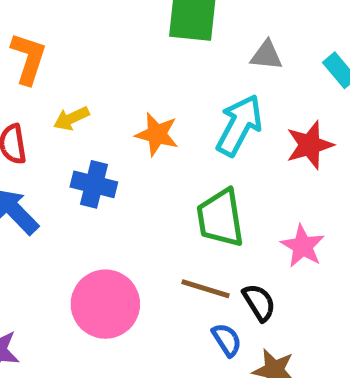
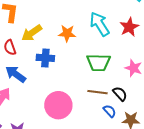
yellow arrow: (71, 118) -> (32, 33), size x1.5
cyan arrow: (239, 125) -> (100, 24), turned -50
green trapezoid: (220, 218) -> (99, 63), turned -70

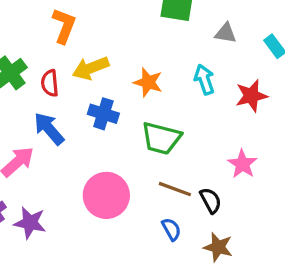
cyan arrow: (100, 24) -> (204, 79), size x0.7
green trapezoid: (99, 63) -> (161, 138), moved
blue semicircle: (110, 111) -> (171, 229), moved

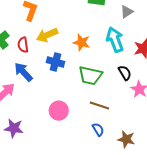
gray triangle: (226, 33) -> (127, 12), turned -40
cyan arrow: (204, 79) -> (115, 40), size x1.4
pink circle: (106, 195) -> (59, 111), size x0.7
black semicircle: (211, 200) -> (125, 73), moved

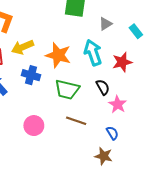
orange star: (81, 42) -> (58, 55), size x1.4
blue semicircle: (98, 129) -> (112, 133), moved

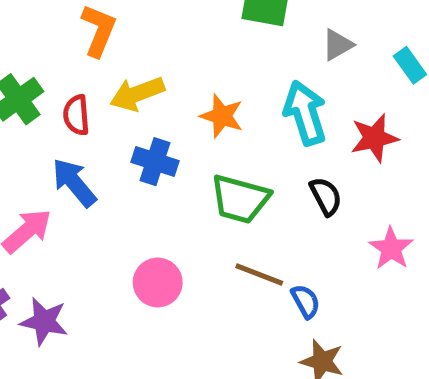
orange star: (58, 55) -> (222, 116), size x0.7
pink star: (118, 104) -> (391, 248), moved
blue semicircle: (112, 133) -> (306, 301), moved

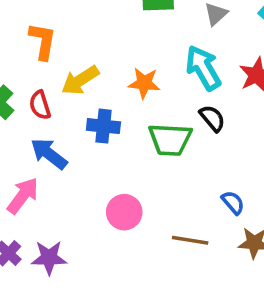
black semicircle: (326, 196) -> (212, 118), moved
brown line: (259, 275) -> (190, 240), moved

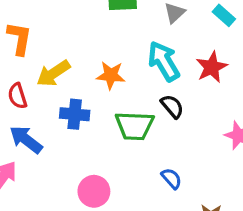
blue semicircle: (233, 203) -> (172, 178), moved

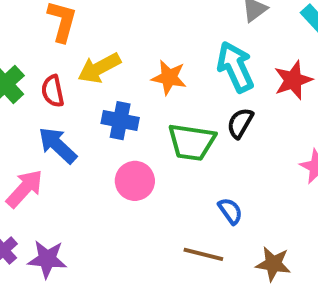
black semicircle: (172, 106) -> (240, 123), turned -115
pink circle: (94, 191) -> (135, 181), moved

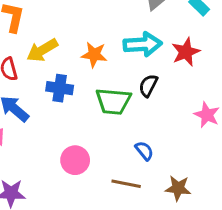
cyan arrow: (235, 67) -> (143, 44), turned 114
pink circle: (135, 181) -> (75, 160), moved

